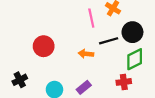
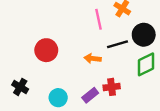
black cross: (20, 80) -> (20, 87), turned -32
red cross: (124, 82) -> (112, 87), moved

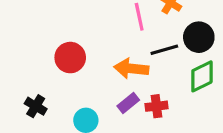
orange arrow: (93, 58) -> (131, 69), size x1.5
purple rectangle: (90, 95) -> (128, 103), moved

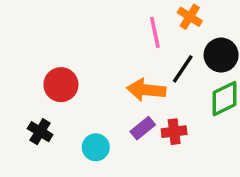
black line: (164, 50) -> (183, 69), turned -40
red circle: (70, 58) -> (61, 85), moved

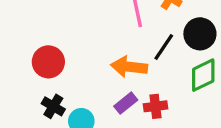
black cross: (40, 132) -> (53, 106), moved

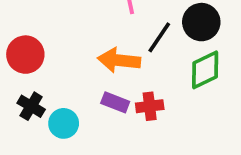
purple rectangle: (126, 103) -> (115, 102), turned 60

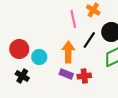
orange arrow: (119, 60) -> (68, 52), turned 85
cyan circle: (64, 123) -> (39, 57), moved

